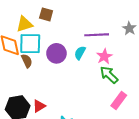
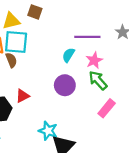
purple circle: (56, 53) -> (65, 85), moved
red triangle: (39, 106) -> (23, 96), moved

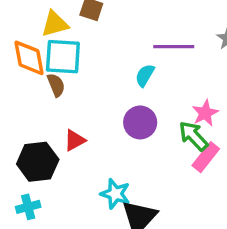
pink star: (94, 60) -> (205, 113), moved
green arrow: (98, 80) -> (194, 136), moved

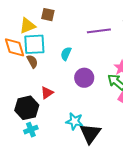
cyan semicircle: (145, 75) -> (66, 54), moved
cyan cross: (28, 207) -> (31, 130), moved

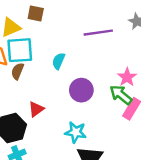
brown semicircle: (32, 61) -> (17, 71), turned -128
cyan star: (74, 121) -> (76, 132), moved

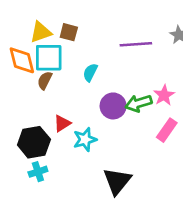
brown square: (36, 14) -> (69, 32), moved
green arrow: (121, 95) -> (139, 103), moved, turned -60
cyan star: (76, 132) -> (85, 139), moved, turned -30

